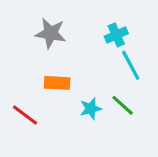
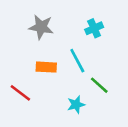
cyan line: (131, 65) -> (77, 61), moved
cyan star: (91, 109) -> (76, 105), moved

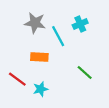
cyan line: (77, 61) -> (58, 36), moved
cyan star: (76, 105) -> (40, 89), moved

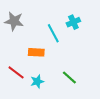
gray star: (35, 23) -> (14, 21), moved
green line: (85, 73) -> (69, 77), moved

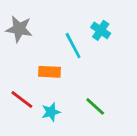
cyan cross: (73, 22) -> (101, 30), turned -32

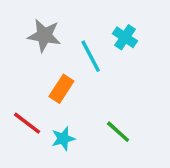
gray star: (19, 29) -> (44, 36), moved
orange rectangle: (50, 72) -> (61, 89), turned -60

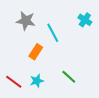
cyan cross: (125, 37) -> (85, 20), moved
red line: (27, 123) -> (14, 82), moved

